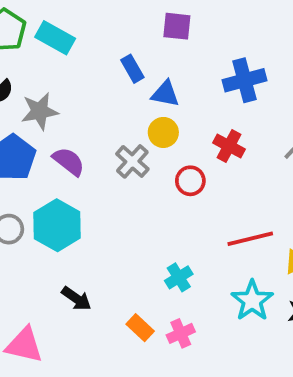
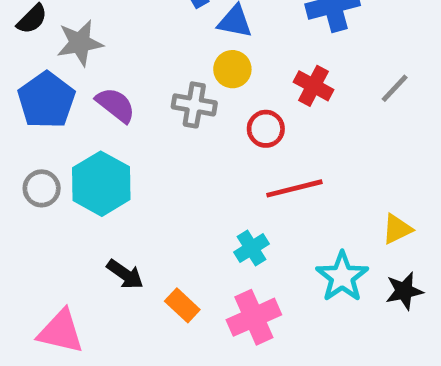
gray cross: (132, 161) -> (194, 105), turned -32
red line: (250, 239) -> (294, 188), moved
orange rectangle: (140, 328) -> (182, 305), moved
pink cross: (181, 333) -> (254, 317), size x1.5

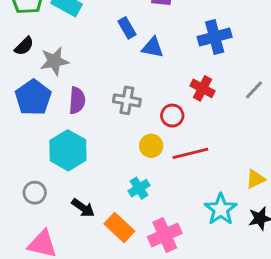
yellow circle: (232, 69) -> (151, 146), moved
purple semicircle: (116, 105) -> (77, 100), turned 56
gray circle: (42, 188) -> (35, 193), moved
cyan cross: (252, 248) -> (139, 188), moved
orange rectangle: (182, 305) -> (119, 227), size x1.4

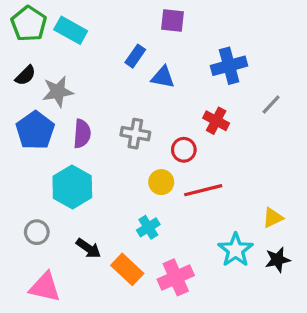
blue rectangle: (127, 28) -> (135, 56), turned 65
gray line: (254, 90) -> (271, 105), moved

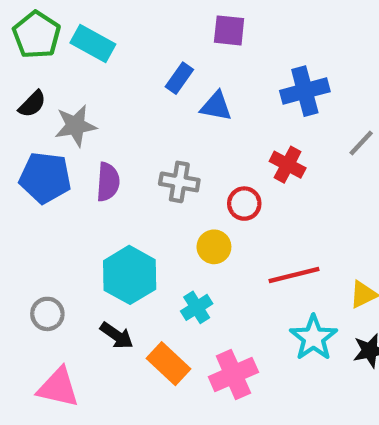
blue pentagon: (35, 130) -> (45, 178), turned -30
cyan hexagon: (72, 187) -> (130, 275), moved
red line: (203, 190) -> (294, 275), moved

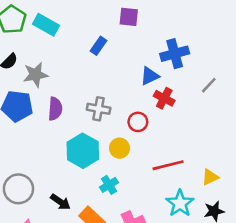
blue triangle: (216, 106) -> (150, 76), moved, turned -36
cyan hexagon: (130, 275) -> (83, 151), moved
gray circle: (47, 314) -> (18, 189), size x1.5

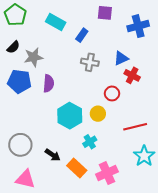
cyan rectangle: (46, 25) -> (56, 22), moved
blue cross: (175, 54) -> (138, 26), moved
gray cross: (99, 109) -> (90, 62), moved

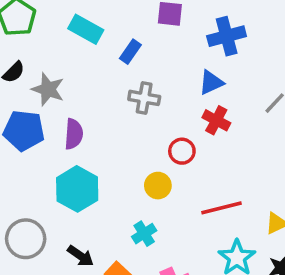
gray star: (33, 57) -> (48, 89), turned 30
blue triangle: (121, 58) -> (211, 82), moved
cyan hexagon: (70, 116) -> (77, 189), moved

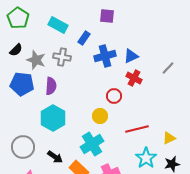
blue cross: (227, 36) -> (105, 56), moved
gray cross: (144, 98) -> (62, 57), moved
cyan cross: (144, 234) -> (92, 144), size x1.6

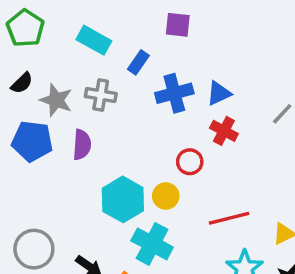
cyan hexagon: (53, 118) -> (123, 199), moved
cyan cross: (92, 144) -> (152, 244), turned -30

